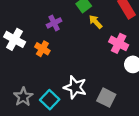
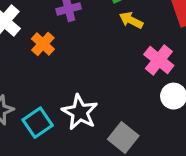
yellow arrow: (96, 22) -> (131, 20), turned -32

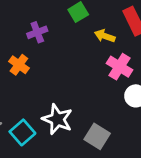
yellow arrow: (131, 20) -> (105, 36), moved

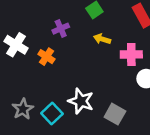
yellow arrow: (105, 36) -> (102, 39), moved
pink cross: (119, 67) -> (131, 54), turned -30

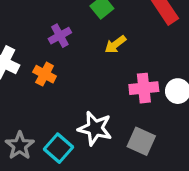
yellow arrow: (102, 39) -> (115, 44), turned -49
pink cross: (131, 54) -> (144, 88), moved

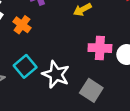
cyan square: (58, 148) -> (25, 66), moved

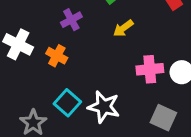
gray square: (91, 90) -> (163, 118), moved

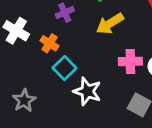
yellow arrow: (123, 28) -> (110, 24), size x1.5
cyan square: (67, 103) -> (64, 68), moved

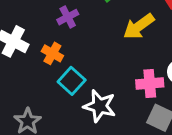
yellow arrow: (110, 24) -> (139, 26), moved
pink cross: (130, 61) -> (150, 83), moved

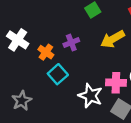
purple cross: (68, 17) -> (71, 43), moved
white star: (100, 106) -> (90, 96), moved

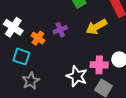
cyan square: (58, 74) -> (21, 57), moved, turned -30
gray star: (22, 101) -> (31, 81), moved

